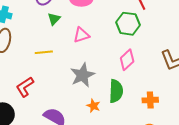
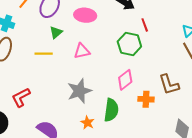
yellow line: (44, 52) -> (44, 54), moved
orange cross: (150, 100) -> (146, 99), moved

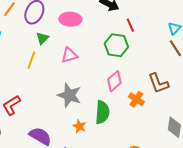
yellow line: (44, 54) -> (31, 60), turned -66
gray star: (79, 91) -> (69, 95), turned -30
orange cross: (146, 99) -> (136, 99), turned 35

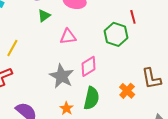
yellow line: (31, 60) -> (12, 48), moved
pink diamond: (114, 81) -> (88, 66), moved

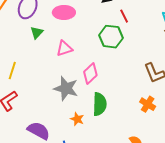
orange cross: (127, 91) -> (148, 104), moved

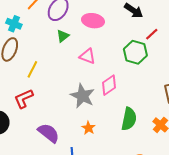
red line: (124, 16) -> (152, 34), turned 64
pink triangle: (64, 48) -> (87, 56), turned 30
green semicircle: (100, 104) -> (129, 119), moved

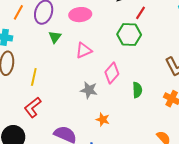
pink triangle: (87, 56) -> (84, 50), turned -30
gray star: (82, 96) -> (89, 90), size x0.7
green semicircle: (129, 119) -> (137, 90), moved, size x0.7

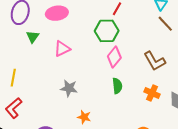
pink diamond: (112, 73) -> (114, 57), moved

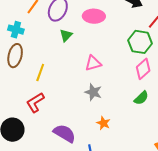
pink triangle: (62, 49) -> (93, 63), moved
green semicircle: (117, 86) -> (141, 98), turned 42

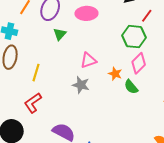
gray star: (93, 92) -> (81, 85), moved
green semicircle: (141, 98) -> (131, 87), moved, turned 98
orange star: (103, 123) -> (115, 74), moved

